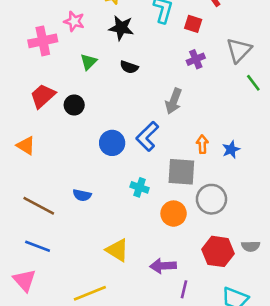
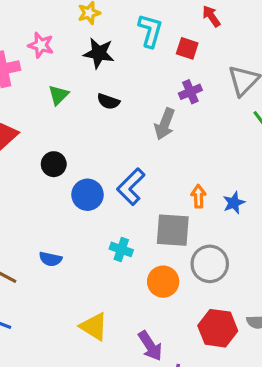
gray arrow: (174, 101) -> (165, 124), moved
black circle: (74, 105) -> (54, 164), moved
purple arrow: (163, 266) -> (150, 346), turned -120

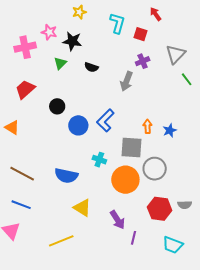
black star: (99, 53) -> (72, 41), moved
blue semicircle: (50, 259) -> (66, 176), moved, size x1.6
orange circle: (163, 282) -> (125, 180), size x1.4

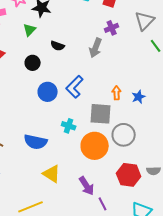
black semicircle: (91, 67) -> (58, 46), moved
black circle: (57, 106) -> (33, 63), moved
purple line: (133, 238) -> (103, 204), turned -40

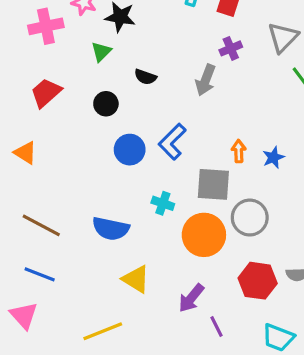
purple arrow: (87, 186) -> (191, 298), turned 72

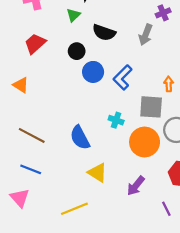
black semicircle: (145, 77) -> (104, 33), size x1.5
blue circle: (130, 150) -> (93, 72), moved
blue semicircle: (111, 229) -> (80, 138), turned 50
purple line: (217, 327) -> (166, 209), moved

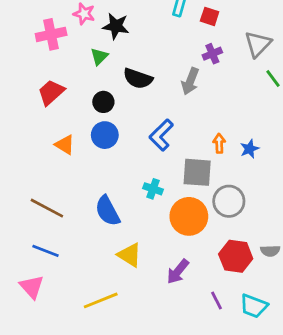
blue circle: (93, 72) -> (105, 135), moved
orange triangle: (21, 85) -> (65, 145), moved

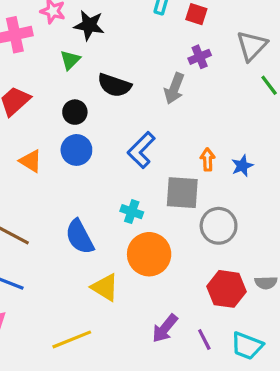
orange circle: (189, 216) -> (149, 254), moved
purple arrow: (178, 272) -> (165, 328), moved

